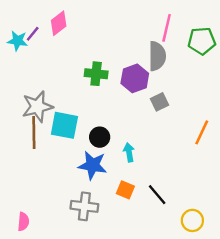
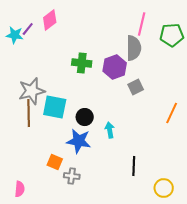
orange square: (125, 190) -> (55, 162), moved
black line: (157, 195) -> (134, 166), turned 42
gray cross: (84, 206) -> (72, 176), size x0.7

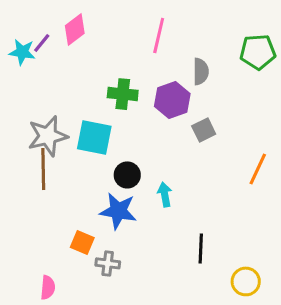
pink line: (142, 24) -> (159, 36), moved
gray semicircle: (134, 48) -> (201, 72), size x0.7
cyan square: (55, 107) -> (94, 138), moved
pink semicircle: (20, 189) -> (48, 287), moved

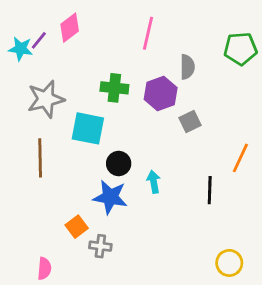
gray star: (48, 136) -> (46, 99), moved
orange square: (82, 242) -> (77, 227), turned 30
black line: (201, 248) -> (210, 190), moved

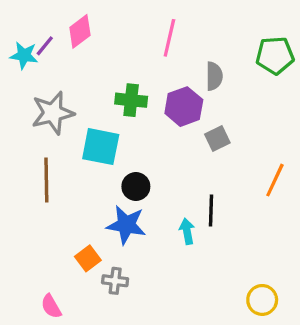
cyan arrow: (154, 182) -> (187, 231), moved
black line: (210, 190) -> (211, 210), moved
pink semicircle: (44, 269) -> (51, 306), turned 145

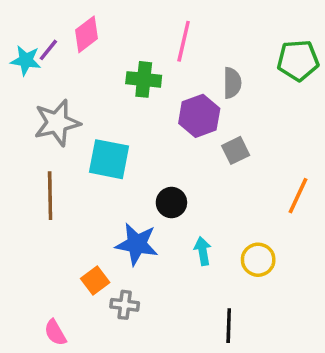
green cross: (131, 100) -> (144, 79), moved
black circle: (136, 186) -> (171, 203), moved
black line: (211, 210) -> (229, 326), moved
yellow circle: (262, 300) -> (258, 260), moved

